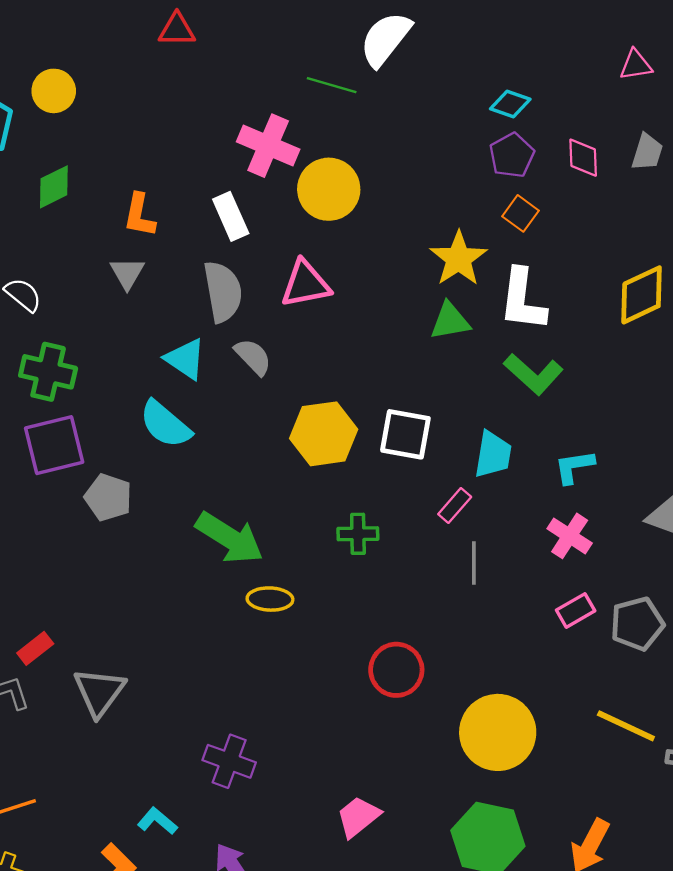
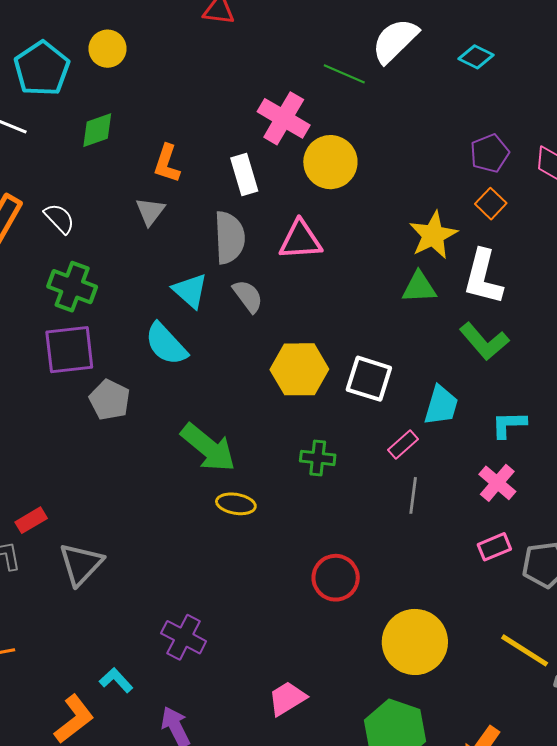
cyan diamond: (510, 104) -> (476, 57), moved

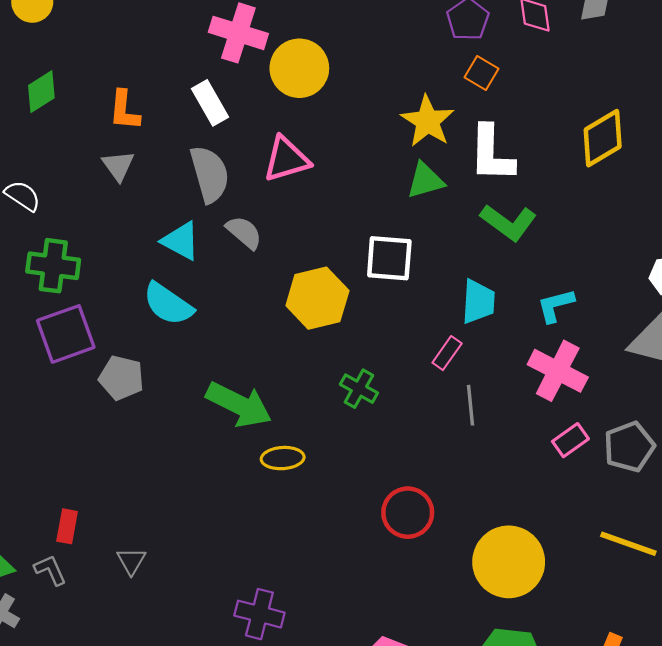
white square: (369, 379) -> (389, 258), moved
green cross: (318, 458) -> (359, 389), turned 36
pink cross: (497, 483) -> (558, 371), size x1.4
red rectangle: (31, 520) -> (67, 526), turned -36
gray triangle: (81, 564) -> (131, 561), size x0.6

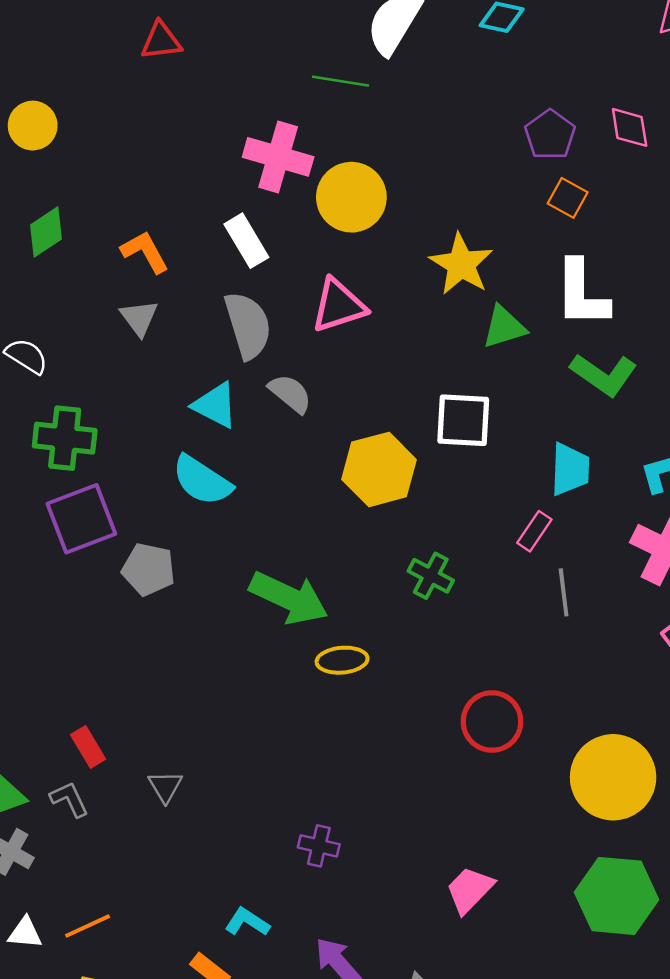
orange L-shape: (124, 110) -> (145, 252), turned 147
yellow star: (428, 121) -> (461, 264), moved
red rectangle: (67, 526) -> (88, 747), turned -40
purple cross: (259, 614) -> (319, 846), size x0.7

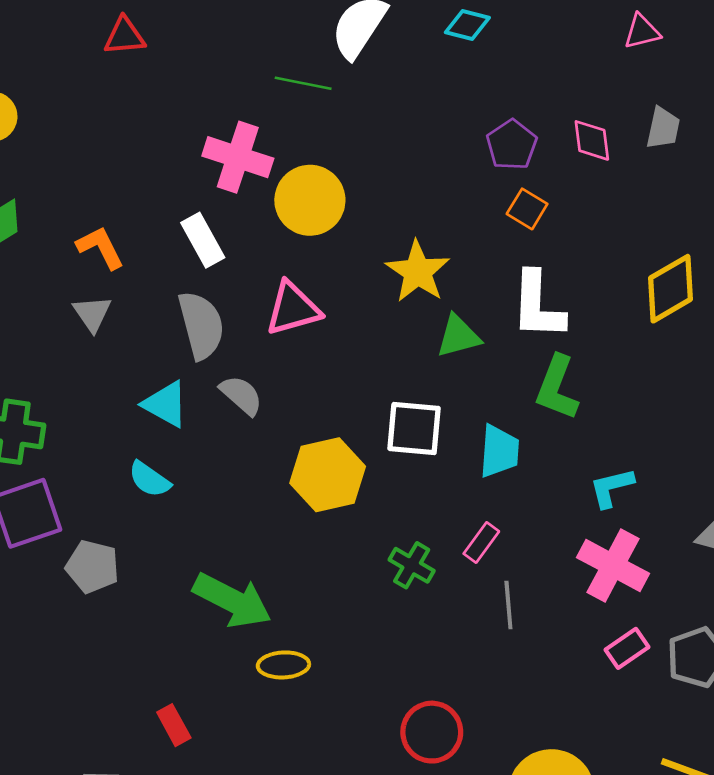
green L-shape: (604, 375) -> (557, 388), turned 74
cyan trapezoid: (570, 469) -> (499, 451), moved
cyan semicircle: (202, 480) -> (149, 479), size x0.7
green cross: (431, 576) -> (412, 565), moved
red rectangle: (88, 747) -> (174, 725), moved

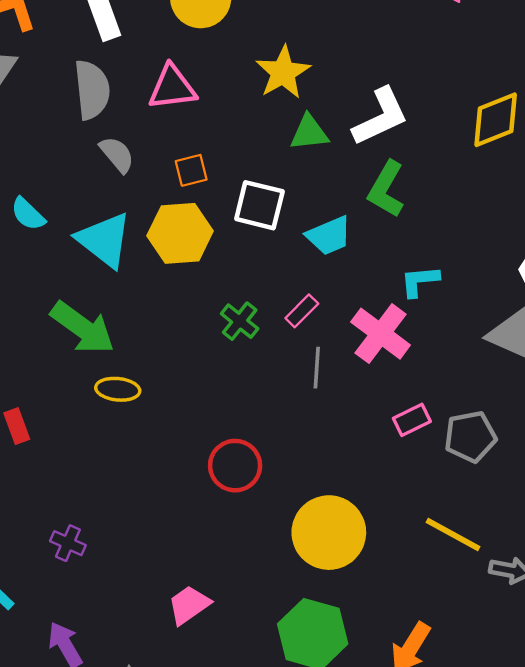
orange square: (527, 209) -> (191, 170), moved, turned 36
white L-shape: (538, 306) -> (381, 117), turned -126
cyan triangle: (166, 404) -> (104, 240), moved, size x1.4
cyan trapezoid: (499, 451) -> (329, 236), turned 54
pink cross: (613, 565) -> (381, 334), moved

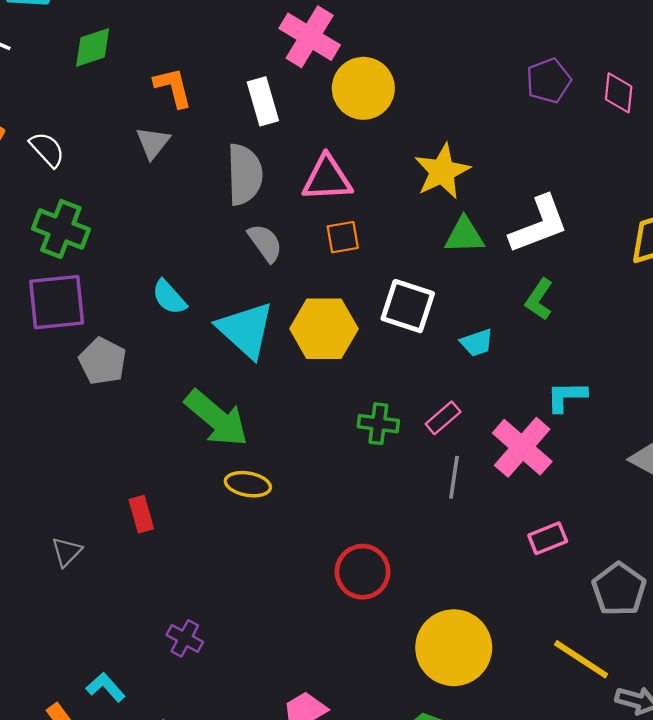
orange square: (191, 170) -> (343, 237), moved
green L-shape: (386, 189) -> (539, 299), size x0.7
cyan trapezoid: (329, 236) -> (477, 343), size x0.7
green cross: (240, 321) -> (378, 424), turned -36
gray pentagon: (470, 437) -> (619, 589), moved, turned -30

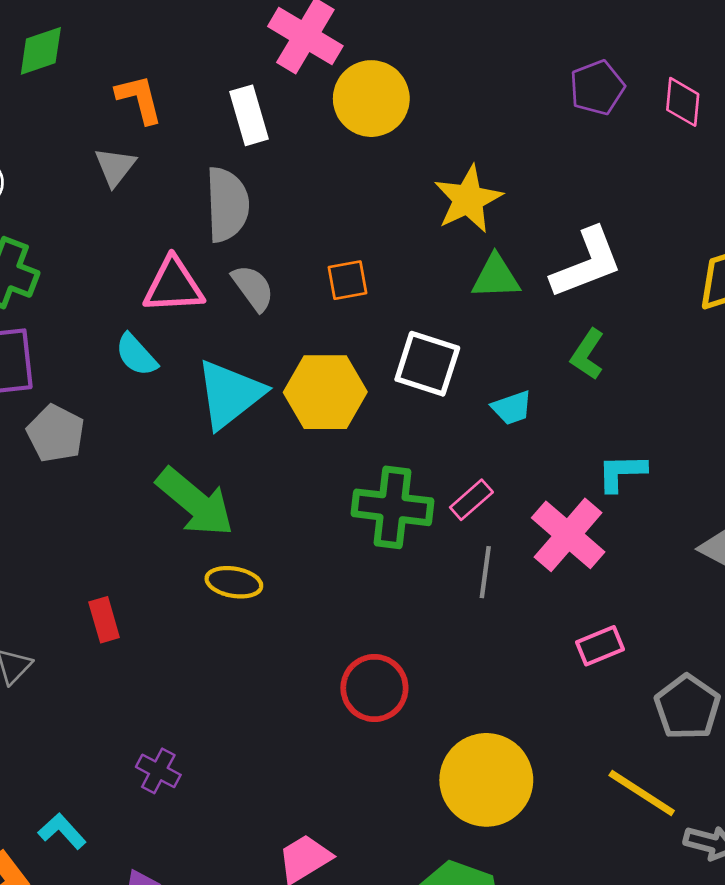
pink triangle: (327, 178) -> (173, 285), moved
cyan triangle: (246, 330) -> (230, 394), turned 40
green cross: (378, 424) -> (392, 507), size x1.6

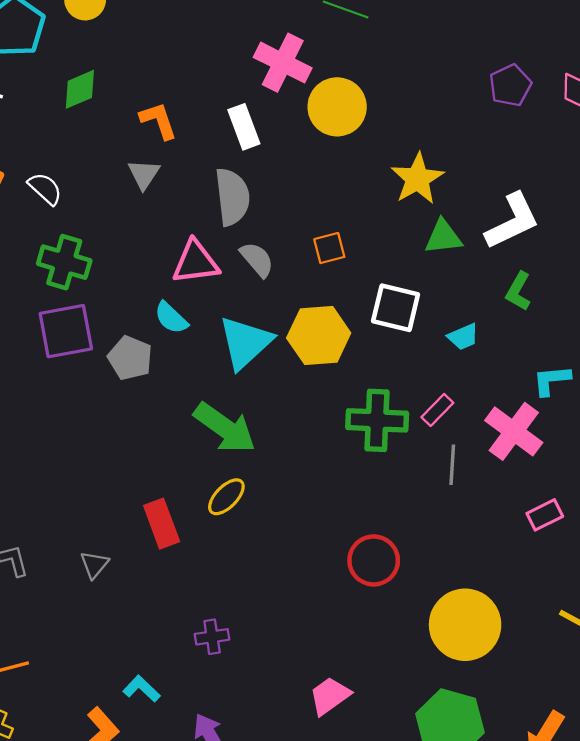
gray pentagon: (56, 434) -> (130, 358), moved
yellow ellipse: (234, 582) -> (226, 497), moved, turned -51
red rectangle: (104, 620) -> (162, 524), size x1.4
purple cross: (158, 771) -> (212, 637), turned -32

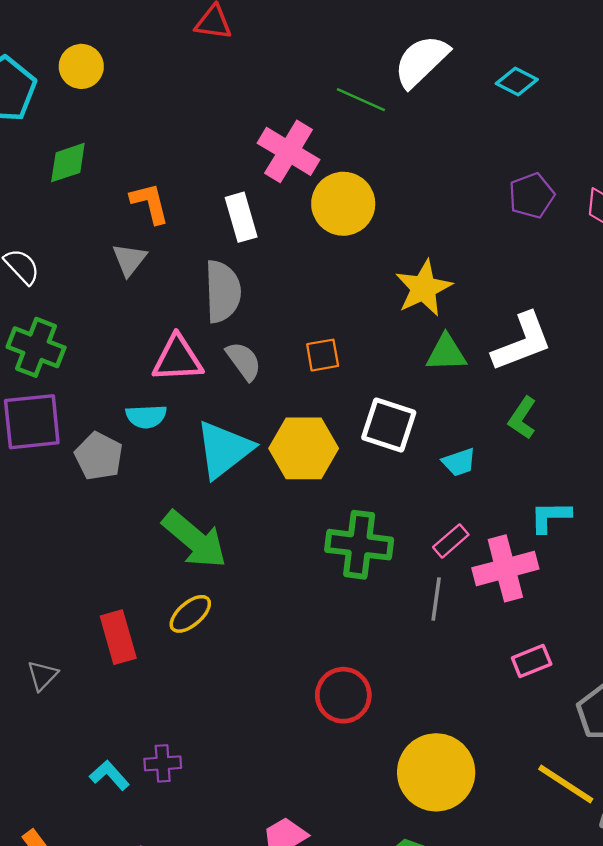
cyan semicircle: (171, 318) -> (146, 416), turned -51
pink rectangle: (437, 410) -> (451, 541), moved
pink cross: (514, 431) -> (505, 568), turned 34
cyan L-shape: (142, 689) -> (109, 775), moved

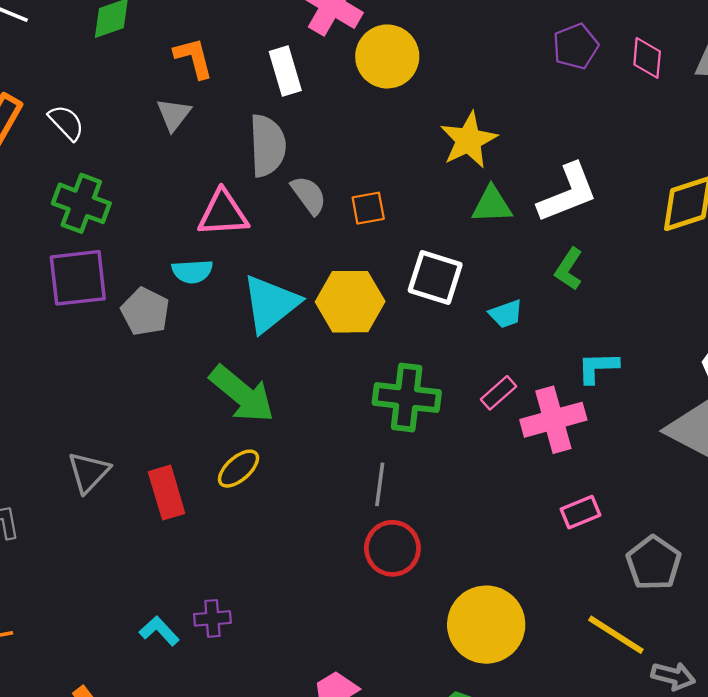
gray semicircle: (244, 361) -> (309, 195), moved
gray line: (436, 599) -> (380, 484), moved
gray triangle: (42, 675) -> (89, 472), moved, size x1.4

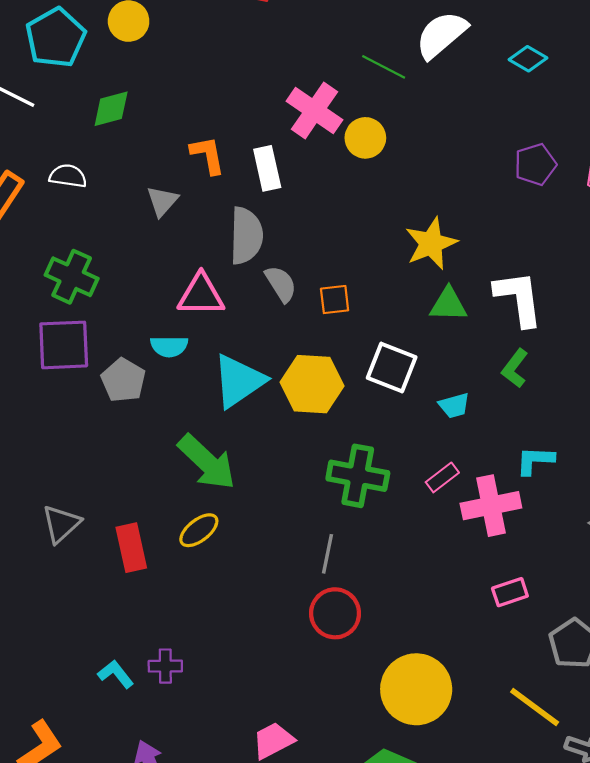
yellow circle: (387, 56) -> (365, 138), moved, size x0.7
orange L-shape: (194, 58) -> (208, 155), moved
white semicircle: (66, 123) -> (68, 176), moved, turned -42
white L-shape: (568, 193) -> (519, 298), turned -80

